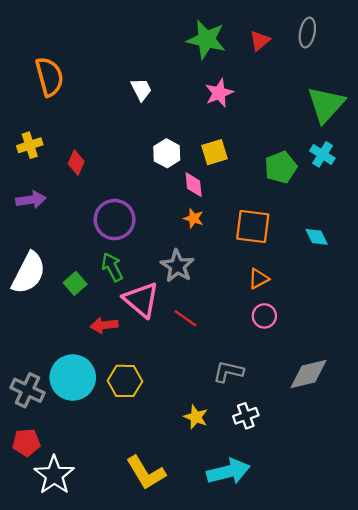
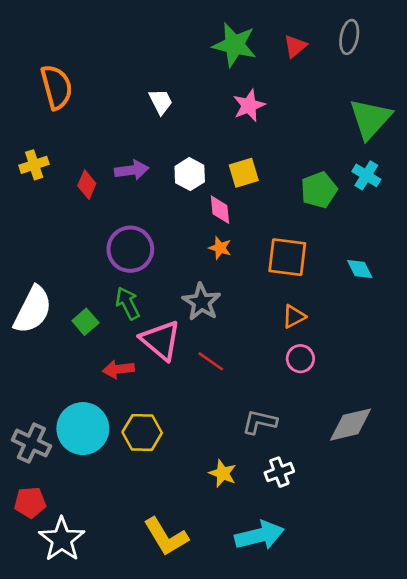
purple arrow: (31, 200) -> (132, 170), moved

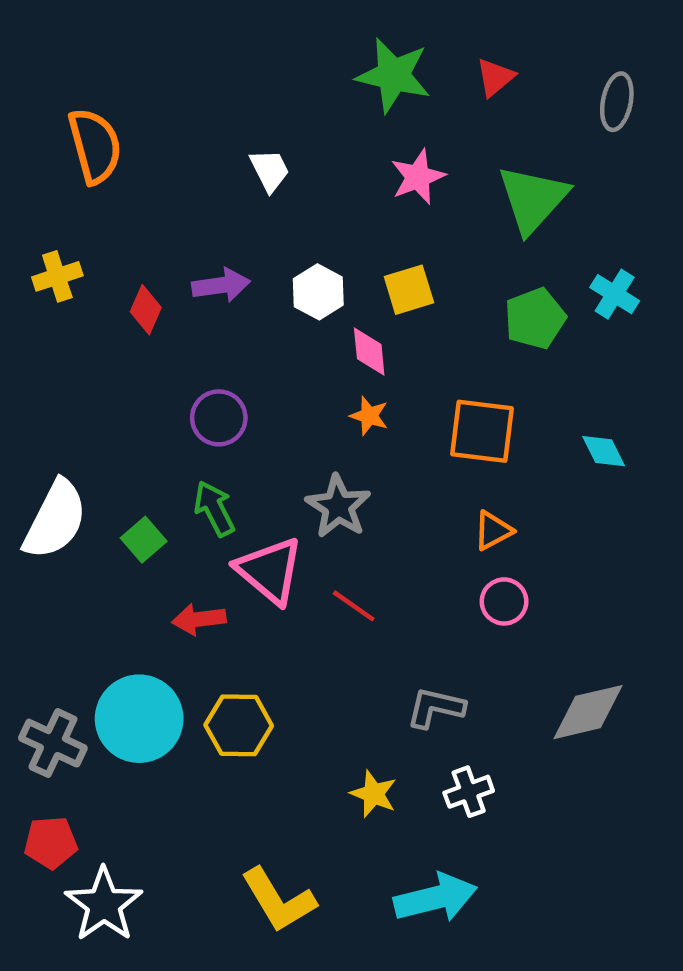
gray ellipse: (349, 37) -> (617, 102), moved
green triangle: (370, 119) -> (533, 199), moved
purple circle: (130, 249) -> (219, 418), size x0.7

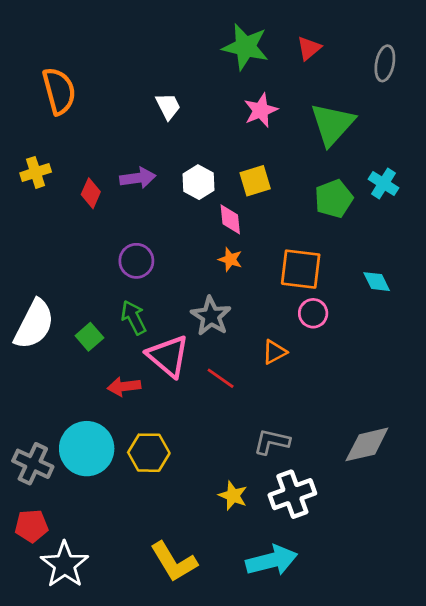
orange triangle: (493, 531) -> (274, 352), moved
pink circle: (504, 601) -> (313, 313), moved
white cross: (469, 792) -> (292, 494), size x1.5

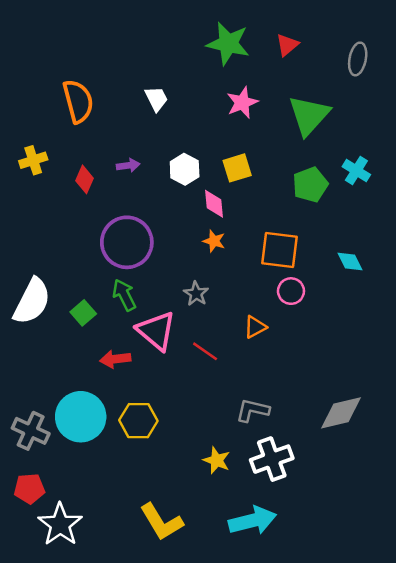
orange semicircle: (59, 91) -> (78, 101), moved
purple arrow: (138, 178) -> (128, 165), size x0.7
purple circle: (136, 261) -> (127, 242), size x1.6
gray star: (211, 316) -> (196, 294), size x0.7

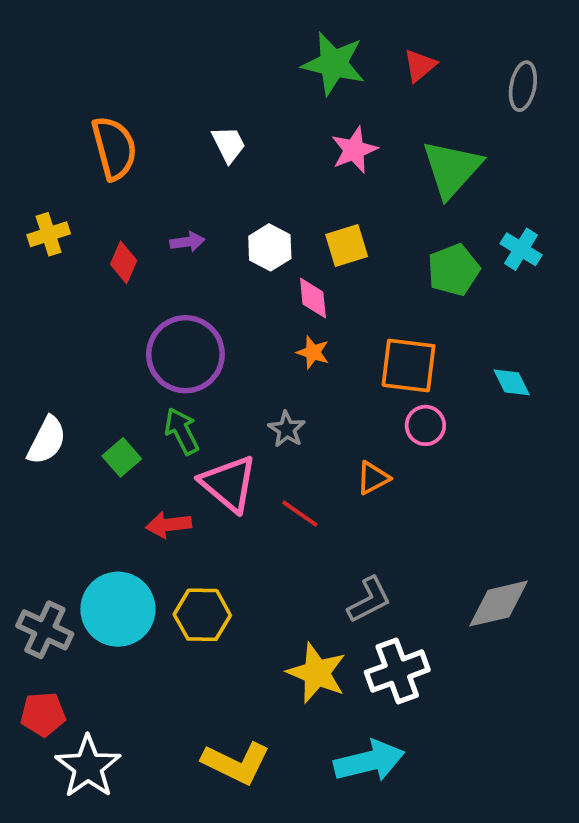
white semicircle: (32, 301) -> (47, 440), size x0.7
gray L-shape: (253, 410) -> (369, 600), turned 140
yellow star: (217, 460) -> (317, 673), size x1.5
yellow L-shape: (161, 522) -> (236, 763), turned -33

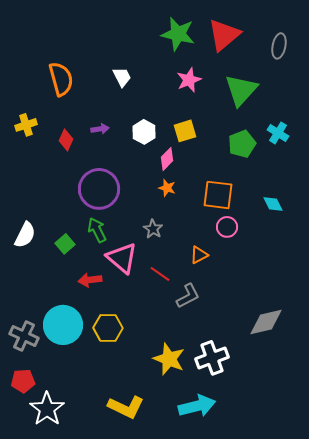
red triangle: (420, 66) -> (224, 35), size x1.8
pink diamond: (313, 298) -> (167, 159), turned 50
gray L-shape: (369, 600) -> (188, 296), moved

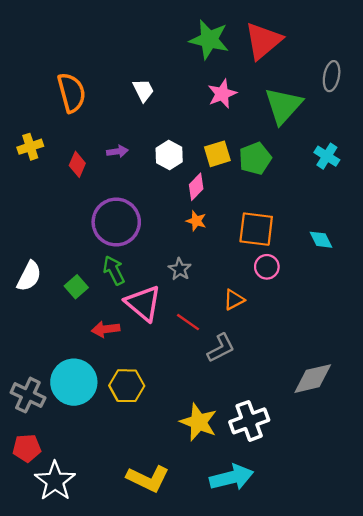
gray ellipse: (279, 46) -> (332, 76), moved
green pentagon: (242, 144) -> (255, 158), moved

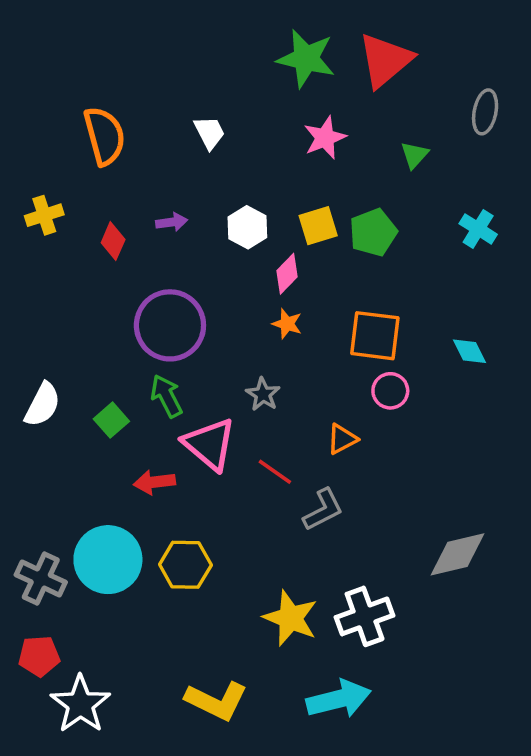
green triangle: (283, 106) -> (414, 155), size x0.5

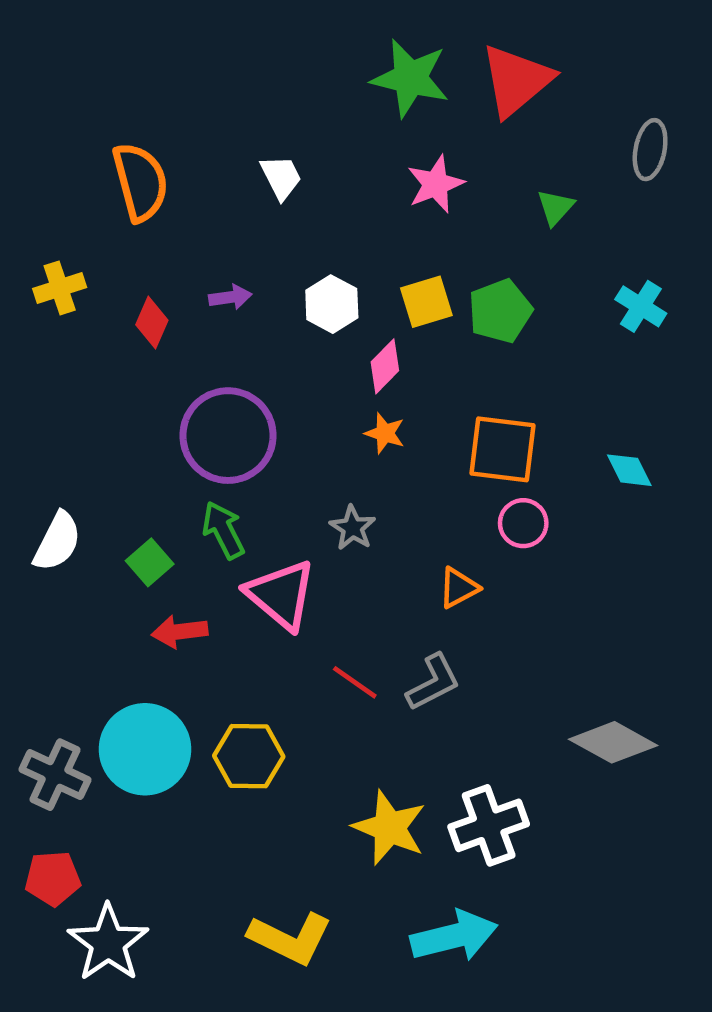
red line: (275, 472) -> (355, 682), moved
red arrow: (154, 482) -> (180, 632), moved
gray diamond: (457, 554) -> (613, 742), turned 42

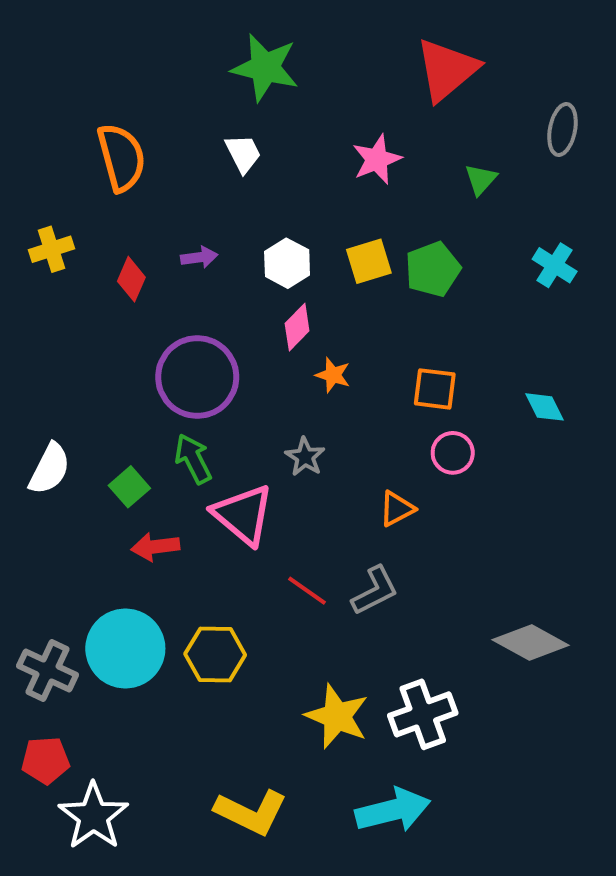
green star: (410, 78) -> (265, 68), moved
pink diamond: (385, 366) -> (297, 327), moved
orange square: (502, 449) -> (435, 389), size x0.7

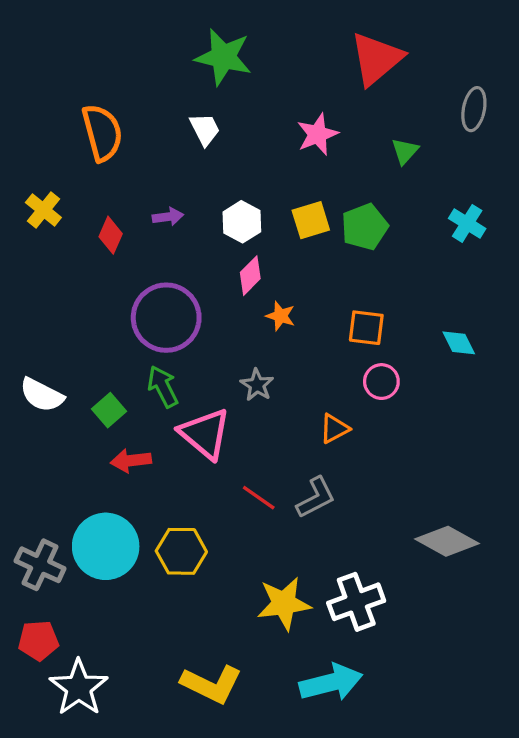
yellow cross: (52, 249) -> (43, 210), turned -33
white semicircle: (50, 469) -> (42, 395), turned 90
yellow star: (337, 716) -> (284, 603), turned -30

